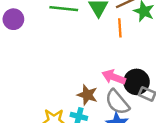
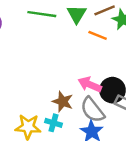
orange line: (120, 28) -> (98, 35), turned -66

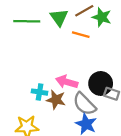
pink arrow: (90, 84) -> (67, 82), moved
cyan cross: (53, 123) -> (40, 92), moved

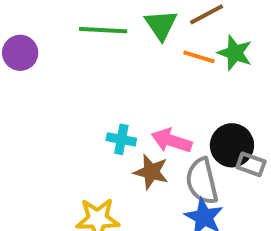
green star: (102, 17) -> (235, 53), moved
cyan cross: (40, 92) -> (121, 139), moved
gray semicircle: (84, 104) -> (202, 181), turned 30

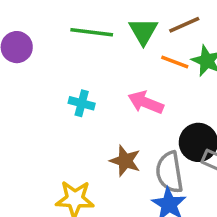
cyan cross: (121, 139) -> (82, 103), moved
pink arrow: (172, 141) -> (146, 102), moved

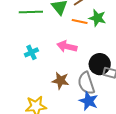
cyan cross: (82, 103) -> (31, 52), turned -32

